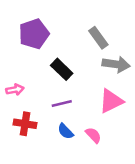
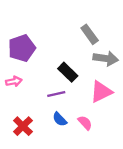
purple pentagon: (34, 34) -> (22, 48), moved
black rectangle: (62, 69) -> (68, 72), moved
red cross: (25, 124) -> (23, 126), moved, turned 36

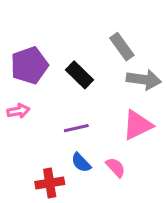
black rectangle: (68, 72) -> (79, 75), moved
red cross: (23, 126) -> (50, 183), moved, turned 36

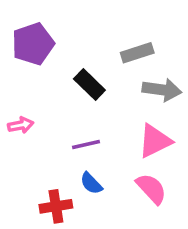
gray rectangle: (122, 47) -> (137, 53), turned -72
purple pentagon: (29, 65) -> (33, 44), moved
pink semicircle: (116, 167) -> (151, 189), moved, size x1.4

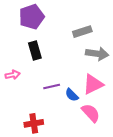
purple pentagon: (33, 44) -> (32, 17), moved
black rectangle: (89, 84) -> (35, 51), moved, turned 30
blue semicircle: (91, 183) -> (72, 95), moved

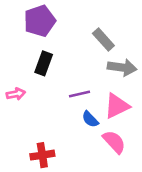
gray rectangle: (82, 32) -> (103, 39), turned 66
black rectangle: (35, 51) -> (44, 63), turned 36
purple line: (52, 86) -> (80, 94), moved

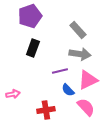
gray arrow: (122, 67) -> (80, 54), moved
pink arrow: (16, 94) -> (13, 94), moved
red cross: (42, 155) -> (46, 110), moved

